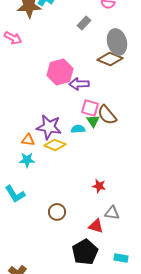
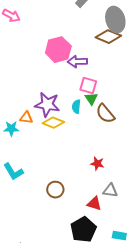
brown semicircle: (107, 115) -> (105, 114), moved
cyan semicircle: (78, 129) -> (76, 107), turned -80
cyan star: (27, 160) -> (11, 129), moved

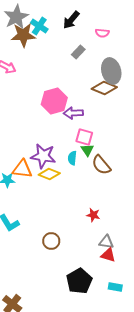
orange triangle: (26, 118) -> (22, 169), size x1.5
red triangle: (94, 204) -> (108, 255), moved

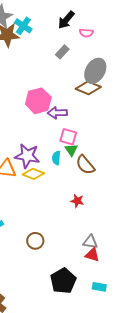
black arrow: (71, 20) -> (66, 20), moved
gray ellipse: (111, 71) -> (95, 71), turned 45
red star: (93, 215) -> (77, 201), moved

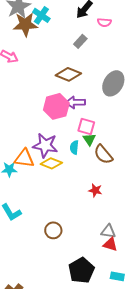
gray ellipse: (95, 71) -> (113, 83), moved
brown diamond: (88, 88) -> (68, 74), moved
pink hexagon: (38, 101) -> (56, 106), moved

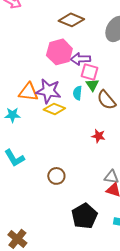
purple arrow: (75, 102) -> (80, 59), moved
orange triangle: (24, 158) -> (28, 92), moved

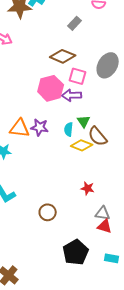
pink square: (89, 72) -> (78, 76), moved
purple star: (48, 91) -> (40, 127), size x0.7
yellow diamond: (54, 109) -> (82, 145), moved
red star: (98, 136) -> (88, 188), moved

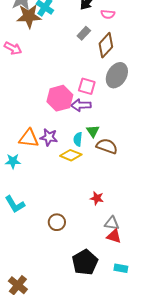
brown diamond: (63, 56) -> (106, 45), moved, turned -70
brown semicircle: (98, 136) -> (107, 146), turned 150
yellow diamond: (82, 145) -> (71, 155), moved

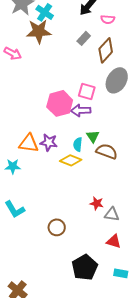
brown star: (29, 16) -> (39, 31), moved
gray triangle: (112, 223) -> (112, 214), moved

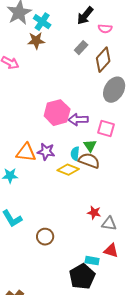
brown star: (39, 31) -> (36, 41), size x0.7
pink square: (87, 91) -> (106, 129), moved
brown semicircle: (107, 151) -> (89, 161), moved
brown circle: (57, 227) -> (45, 237), moved
cyan rectangle: (121, 273) -> (92, 261), moved

